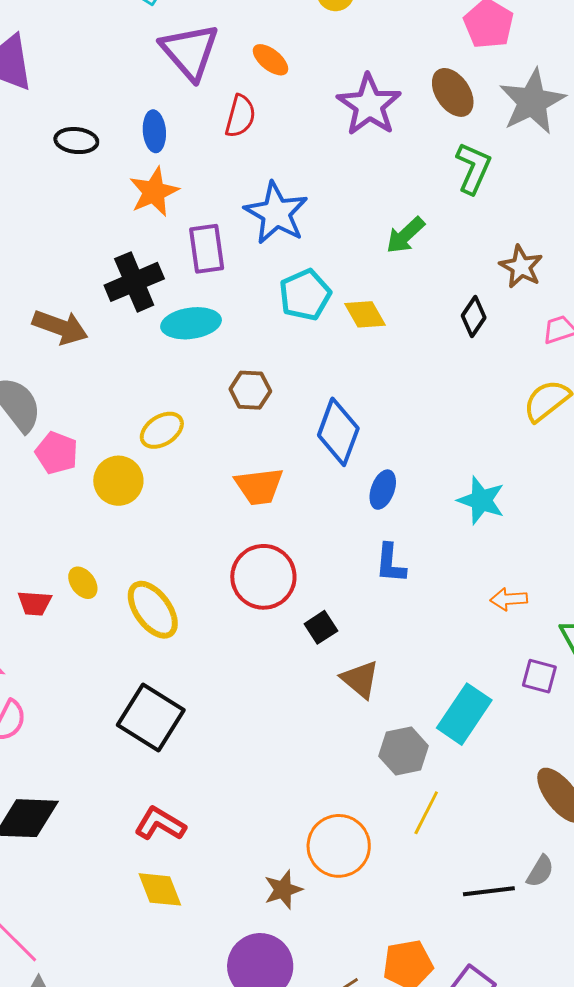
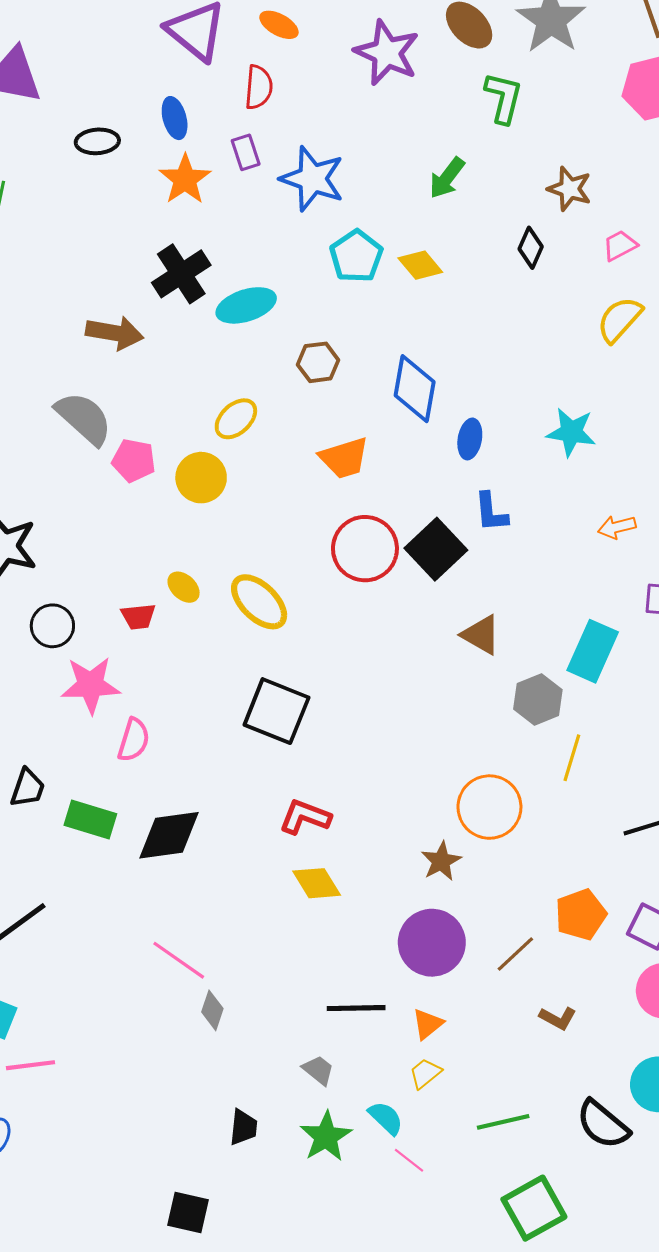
purple rectangle: (207, 249) -> (246, 152), moved, size x0.7
black square: (321, 627) -> (436, 549), moved, size x1.8

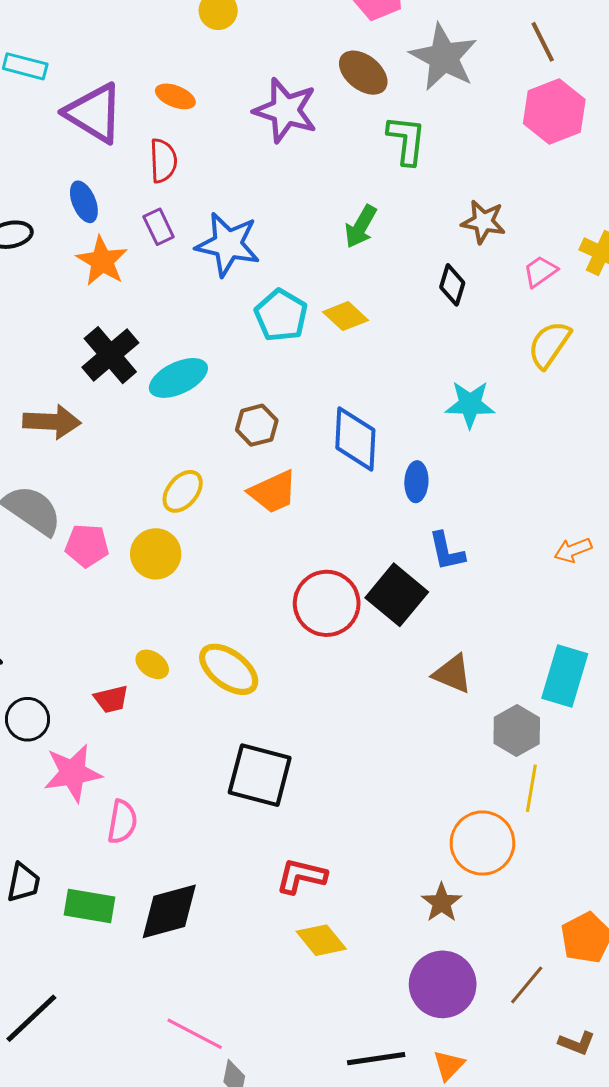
cyan star: (571, 432) -> (470, 404), moved
orange trapezoid: (344, 458) -> (273, 492), moved
yellow line: (572, 758) -> (531, 788), moved

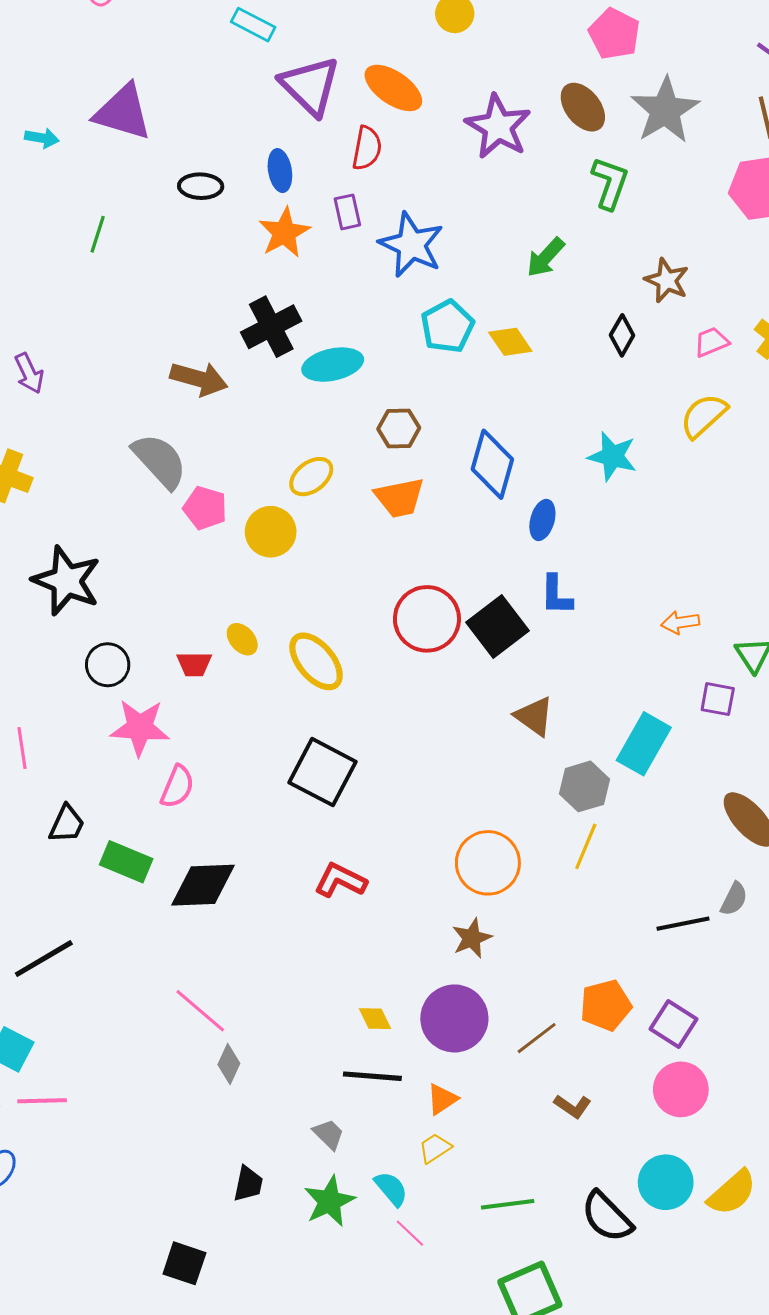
orange ellipse: (175, 96) -> (393, 88), size x1.5
orange circle: (482, 843) -> (488, 863), moved
yellow diamond: (321, 940) -> (375, 1019), moved, size x0.7

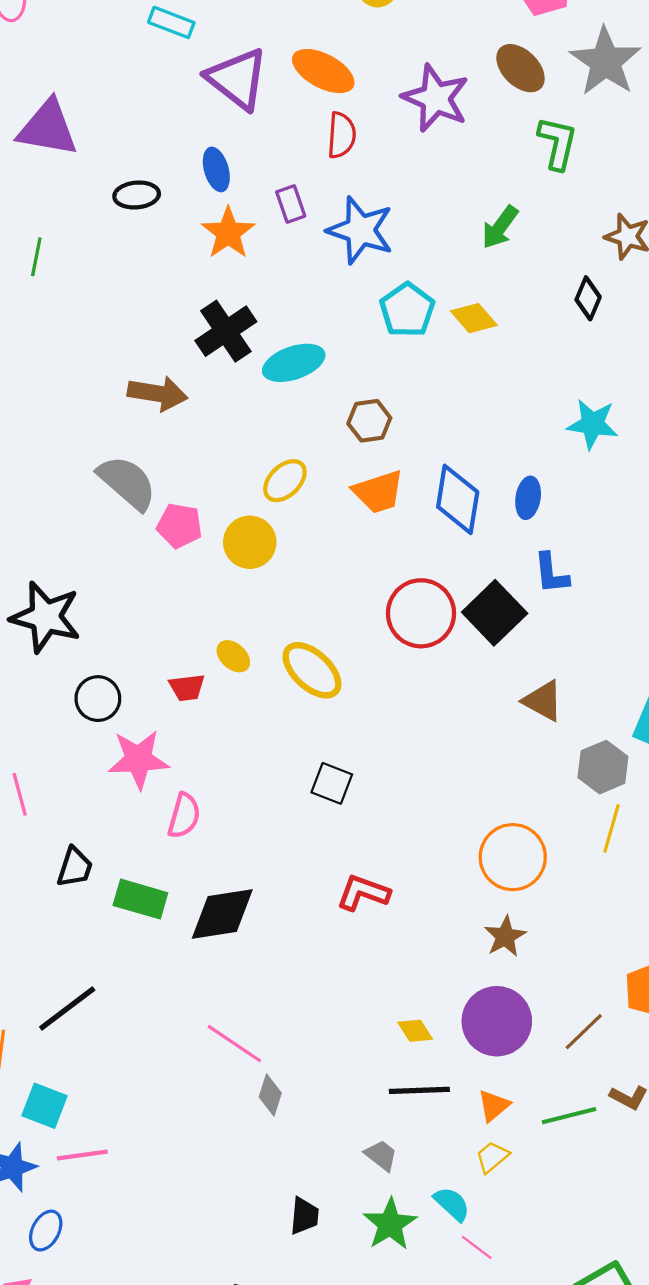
red semicircle: (367, 148) -> (342, 135), moved
blue diamond: (492, 464) -> (458, 499), moved
black square: (322, 772) -> (332, 783), size x0.6
green line: (508, 1204) -> (569, 1116), moved

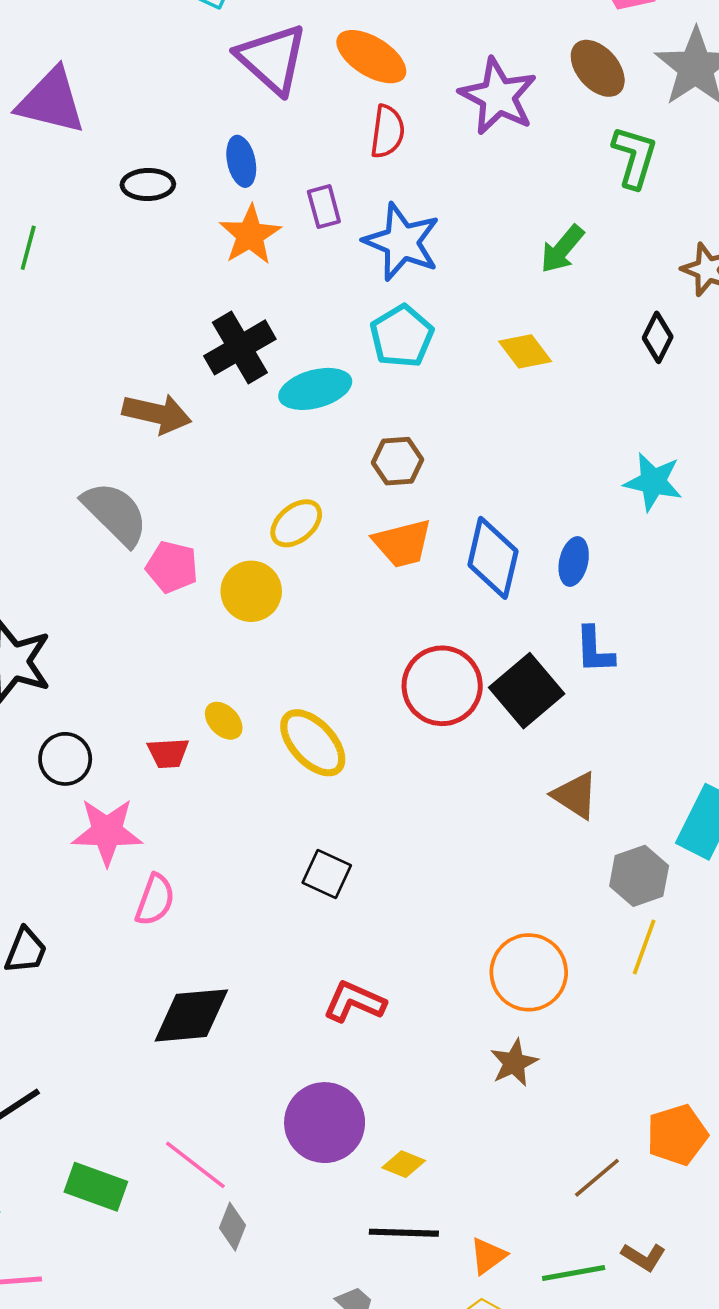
cyan pentagon: (407, 310) -> (402, 336), moved
green rectangle: (140, 899) -> (96, 1187), moved
purple circle: (497, 1021) -> (325, 1123), moved
yellow diamond: (415, 1031) -> (404, 1164), turned -39

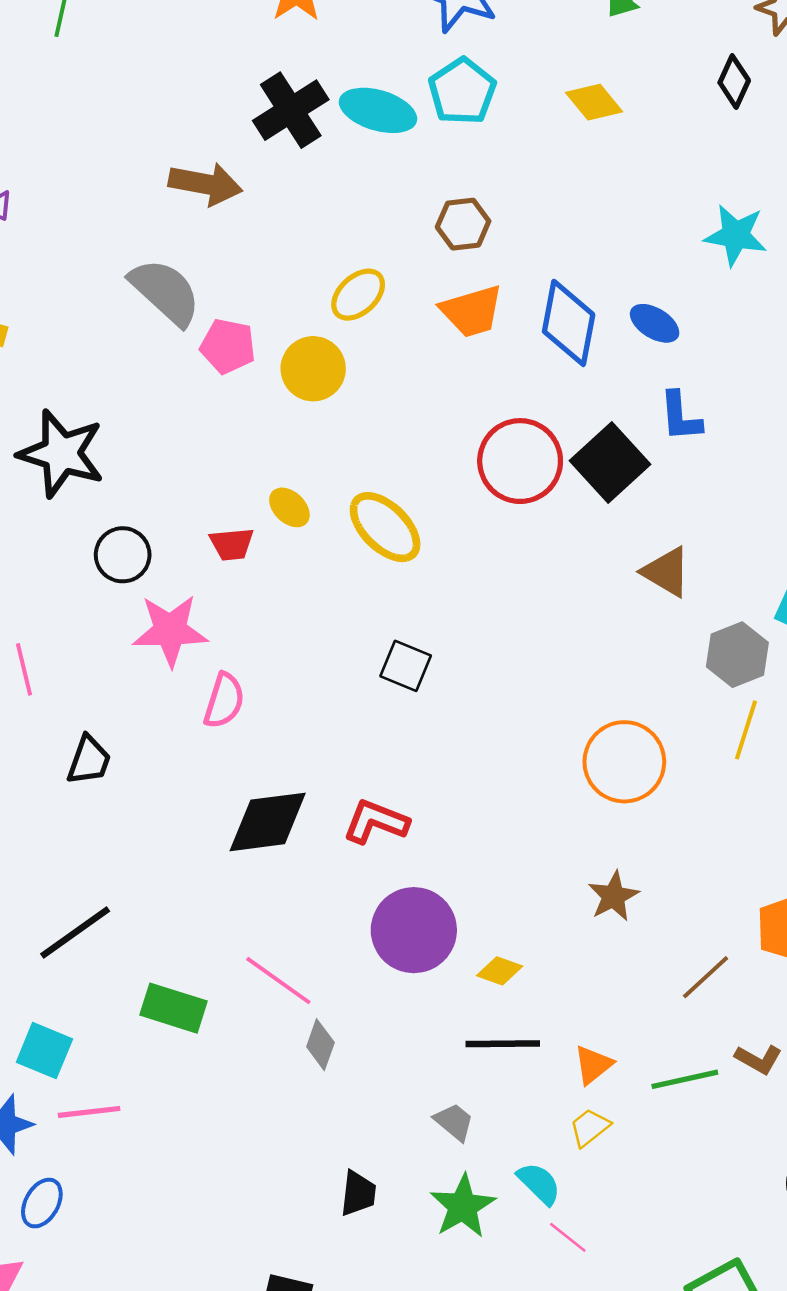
cyan ellipse: (315, 389) -> (378, 110), moved, turned 34
blue ellipse: (574, 562) -> (655, 323), turned -69
red L-shape: (354, 1002) -> (376, 822), moved
brown star: (514, 1063) -> (614, 896), moved

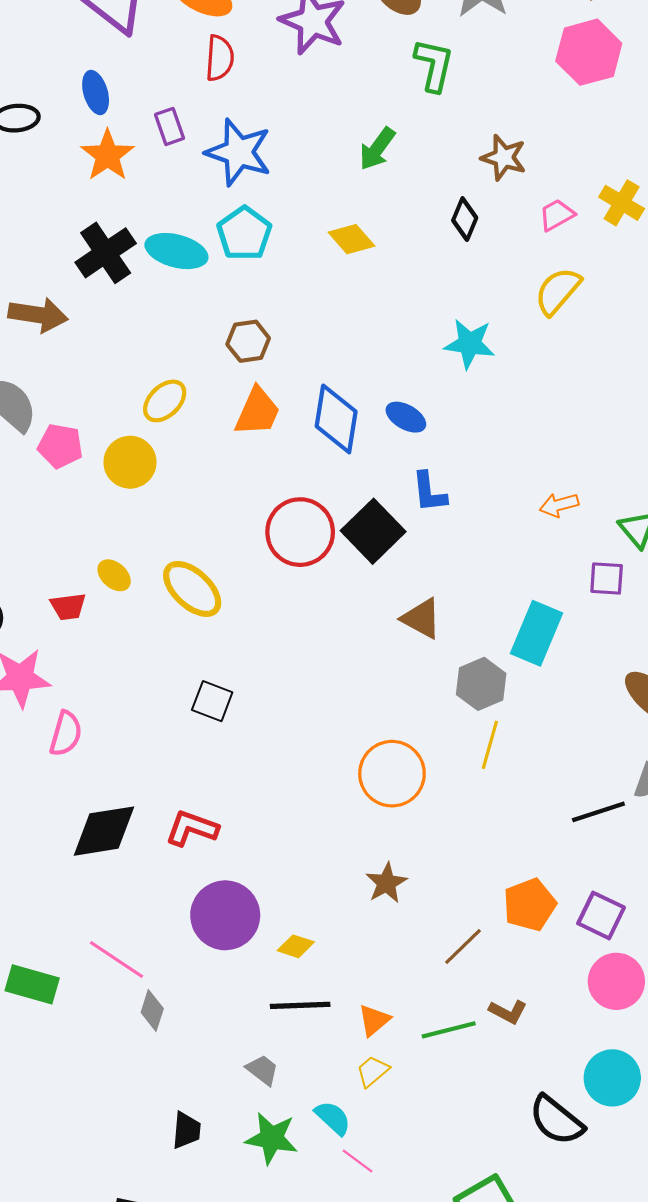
orange trapezoid: (472, 311) -> (257, 412), turned -48
green star: (463, 1206) -> (272, 1138), turned -30

